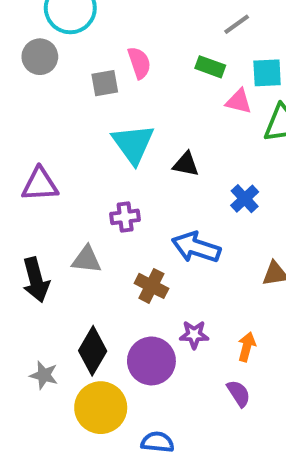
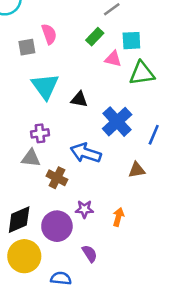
green rectangle: (210, 67) -> (95, 37), turned -66
blue cross: (245, 199) -> (117, 122), size x1.6
gray triangle: (87, 260) -> (31, 158), moved
black diamond: (93, 351) -> (19, 220), turned 36
purple semicircle: (239, 393) -> (90, 254), moved

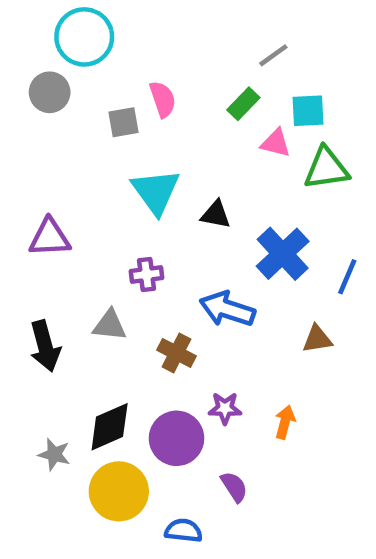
gray triangle: (31, 158) -> (110, 325), moved

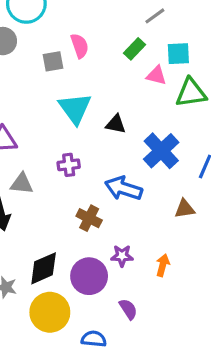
gray triangle: (110, 325) -> (22, 184), moved

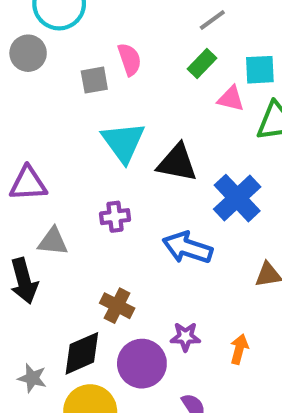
gray line: (155, 16) -> (212, 20), moved
black triangle: (116, 124) -> (177, 163), size x1.5
brown cross: (89, 218) -> (117, 306), moved

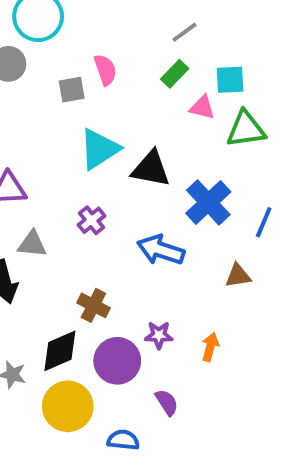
cyan triangle: (123, 142) -> (99, 149), turned 33
purple cross: (115, 217) -> (92, 220), turned -32

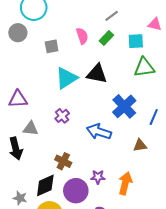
pink semicircle: (105, 70) -> (82, 36), moved
pink triangle: (202, 107) -> (155, 24), moved
black triangle: (151, 169) -> (97, 74), moved
orange arrow: (210, 347) -> (125, 183), size x1.5

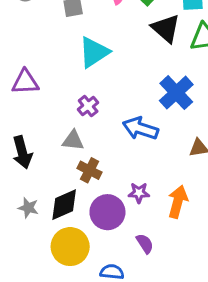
black triangle: (97, 74) -> (166, 28), moved, turned 30
gray triangle: (31, 129) -> (73, 140), moved
gray star: (20, 198) -> (28, 208), moved

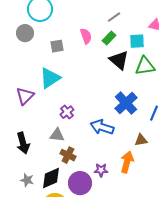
cyan triangle: (94, 52) -> (50, 78), moved
purple triangle: (25, 82) -> (25, 96), turned -42
orange arrow: (178, 202) -> (127, 162), moved

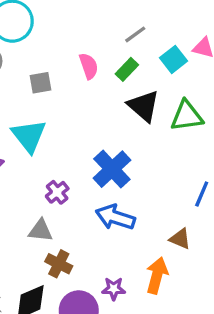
cyan square: (137, 41) -> (173, 59), moved, turned -35
cyan triangle: (50, 78) -> (29, 136), turned -35
blue cross: (126, 103) -> (112, 169), moved
brown triangle: (141, 140) -> (180, 239), turned 32

